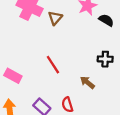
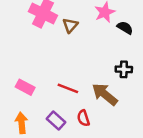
red line: (53, 65) -> (68, 88), moved, turned -36
brown arrow: (87, 82) -> (105, 94), size x1.6

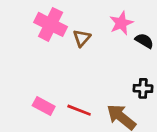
pink rectangle: (25, 87) -> (44, 106), moved

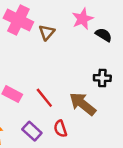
red line: (79, 110) -> (44, 98), turned 30

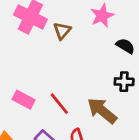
black semicircle: (104, 35) -> (125, 46), moved

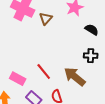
pink rectangle: (24, 100) -> (18, 79), moved

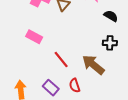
pink rectangle: (18, 79) -> (34, 37), moved

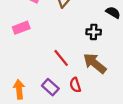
pink rectangle: (34, 37) -> (21, 28), moved, turned -49
black cross: (110, 43) -> (94, 32), moved

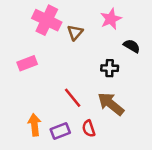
purple rectangle: (50, 87) -> (60, 131), turned -63
orange arrow: (19, 89) -> (34, 125), moved

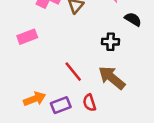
orange arrow: (34, 125) -> (35, 99), turned 75

